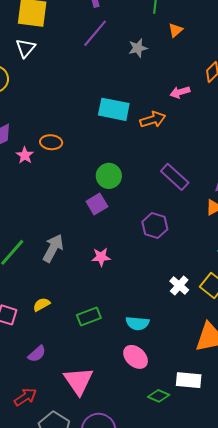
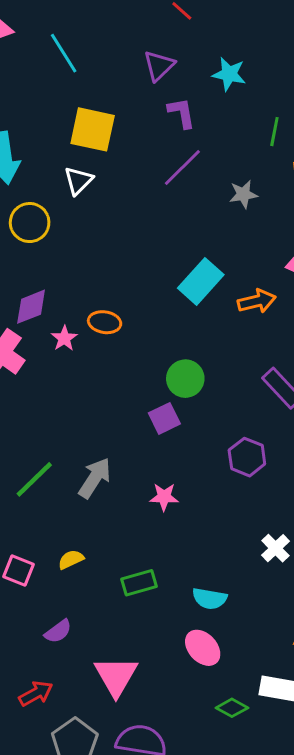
cyan rectangle: (114, 109) -> (201, 281), turned -64

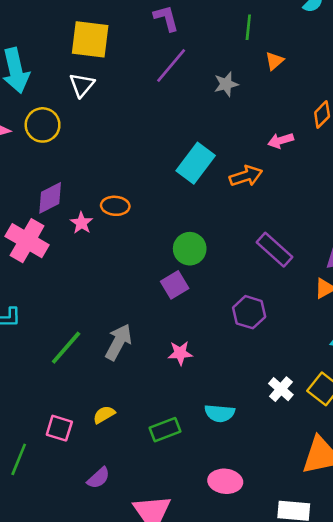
cyan semicircle: (210, 599) -> (220, 413), moved
pink ellipse: (203, 648) -> (225, 481), turned -36

